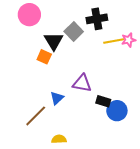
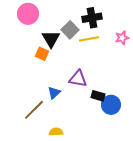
yellow line: (114, 41) -> (89, 39), moved

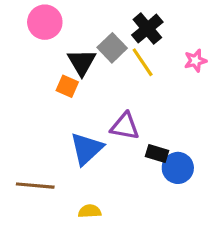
black cross: (92, 18) -> (147, 29), turned -30
yellow line: (89, 39) -> (143, 62), turned 66
blue triangle: (54, 93) -> (86, 149), size x1.6
brown line: (34, 110) -> (35, 186), moved, turned 50

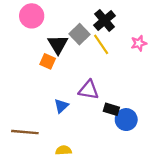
blue triangle: (86, 149) -> (61, 106), size x0.6

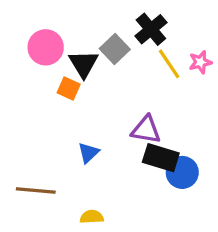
pink circle: (32, 16) -> (46, 47), moved
yellow line: (101, 44) -> (169, 64), moved
purple triangle: (89, 90) -> (146, 130), moved
black rectangle: (111, 109) -> (161, 158), size x1.5

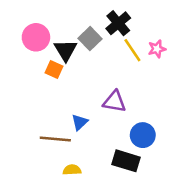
blue triangle: (88, 153) -> (80, 122), moved
black rectangle: (161, 158) -> (126, 161), moved
brown line: (36, 191) -> (55, 139), moved

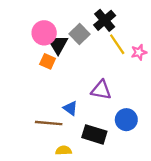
pink circle: (36, 37) -> (44, 33), moved
pink star: (157, 49) -> (139, 52), moved
blue triangle: (80, 122) -> (70, 108), turned -42
black rectangle: (126, 161) -> (94, 134), moved

